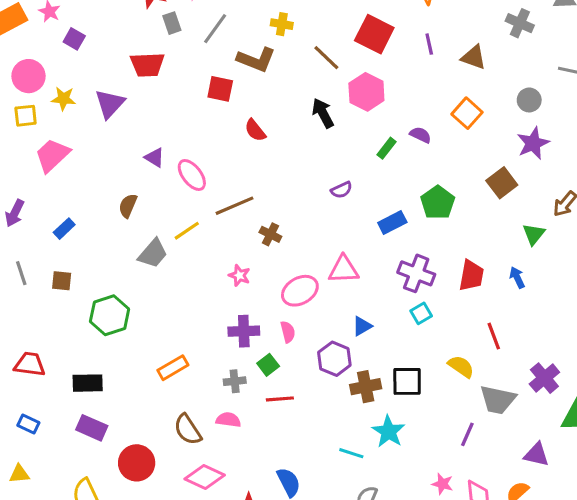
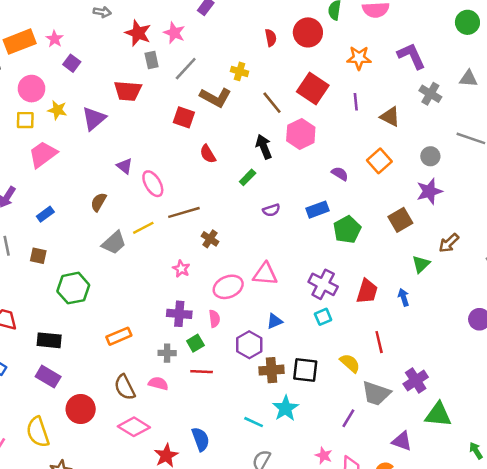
green rectangle: (387, 148) -> (248, 177), moved
blue rectangle: (392, 222) -> (318, 210), moved

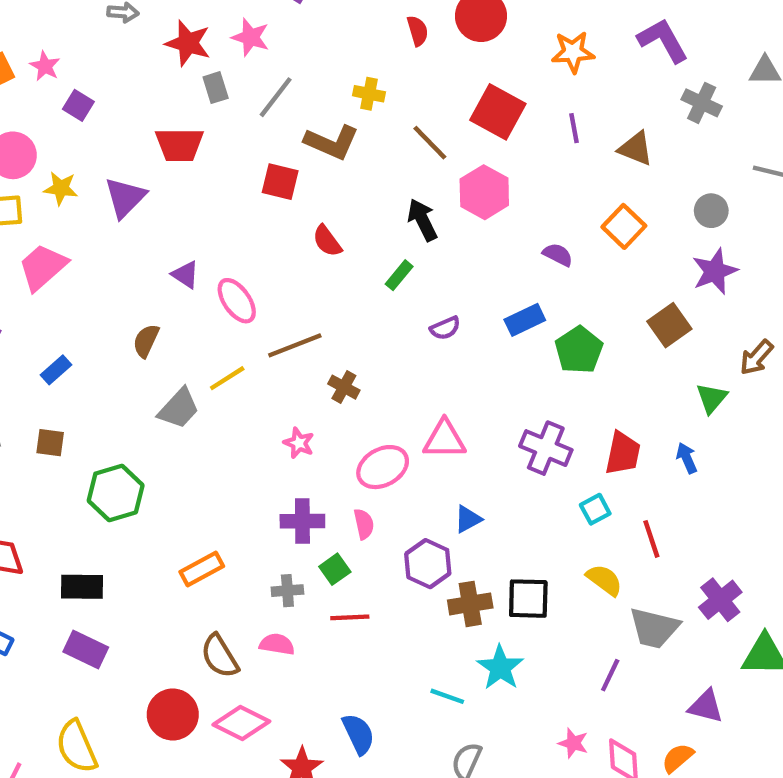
cyan square: (323, 317) -> (595, 509), moved
red circle: (81, 409) -> (173, 714), moved

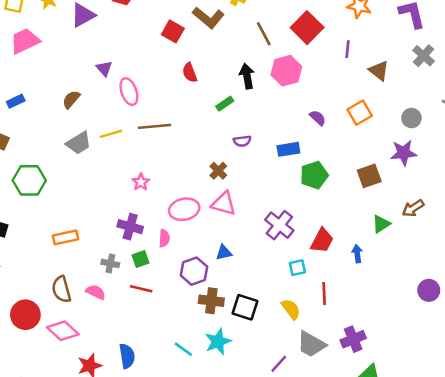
brown cross: (344, 387) -> (218, 171), moved

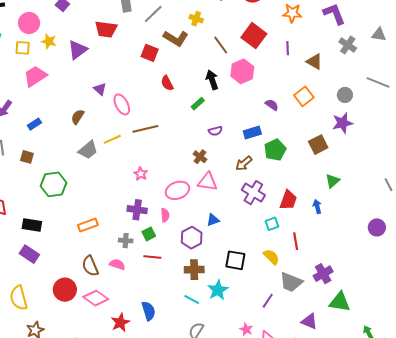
brown arrow: (413, 208) -> (244, 163), moved
brown cross: (211, 301) -> (194, 270), moved

